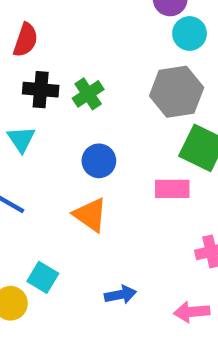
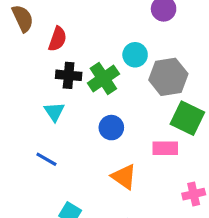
cyan circle: (190, 33) -> (135, 55), moved
green cross: (88, 94) -> (103, 79), size x1.4
orange triangle: (90, 215) -> (124, 177), moved

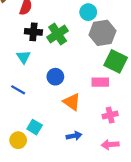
cyan circle: (135, 55) -> (88, 12), moved
blue circle: (111, 128) -> (55, 77), moved
pink cross: (194, 194) -> (110, 115), moved

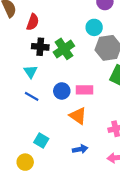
pink rectangle: (100, 82) -> (84, 90), moved
blue line: (18, 90) -> (32, 96), moved
yellow circle: (18, 140) -> (25, 162), moved

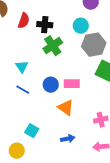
black cross: (40, 47) -> (45, 25), moved

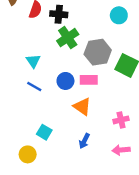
cyan circle: (81, 26) -> (119, 15), moved
gray hexagon: (94, 45) -> (98, 52), moved
blue arrow: (68, 139) -> (84, 141), turned 128

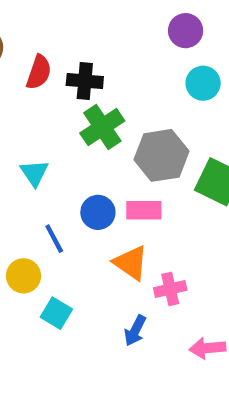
blue line: (34, 87) -> (54, 239), moved, turned 32
pink cross: (121, 120) -> (170, 289), moved
yellow circle: (28, 154) -> (24, 276), moved

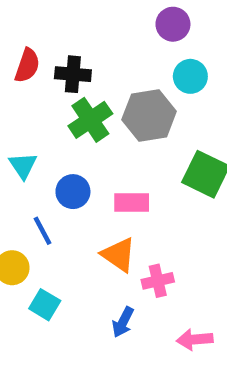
gray hexagon: (161, 155) -> (149, 116), moved
blue circle: (98, 212) -> (73, 192), moved

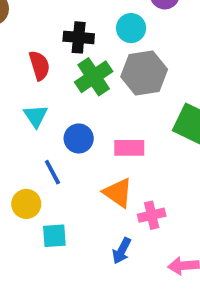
red semicircle: (27, 65) -> (39, 65), moved, turned -36
cyan circle: (190, 76) -> (131, 28), moved
cyan square: (45, 305) -> (54, 236), turned -35

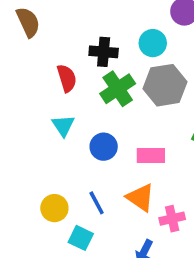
blue line: (52, 172) -> (97, 203), moved
cyan square: (54, 236) -> (81, 238), turned 30

